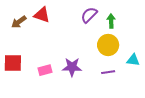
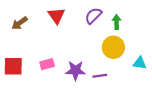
red triangle: (42, 15) -> (57, 16), moved, turned 36
pink rectangle: (45, 70) -> (47, 64), moved
purple line: (108, 72) -> (100, 76), moved

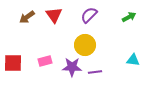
green arrow: (117, 22) -> (129, 17), moved, turned 64
brown arrow: (20, 23) -> (27, 17), moved
yellow circle: (113, 47) -> (85, 45), moved

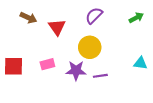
red triangle: (54, 15) -> (57, 27), moved
brown arrow: (27, 17) -> (28, 18), turned -119

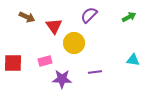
yellow circle: (90, 47) -> (74, 43), moved
purple star: (76, 71) -> (62, 79), moved

